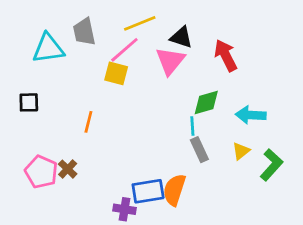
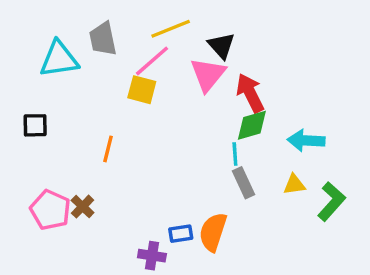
black triangle: (181, 37) -> (221, 46), turned 30
red arrow: (226, 55) -> (250, 93), moved
yellow triangle: (241, 151) -> (294, 185), turned 30
blue rectangle: (148, 191) -> (181, 234), size x0.6

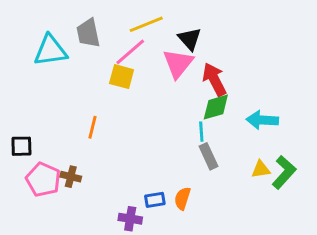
black square: (35, 125) -> (21, 146), moved
yellow triangle: (294, 185) -> (261, 169), moved
brown cross: (83, 207) -> (71, 177), turned -30
orange semicircle: (213, 232) -> (182, 198), size x0.7

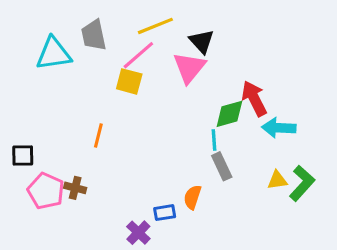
red arrow: (214, 79) -> (254, 98), moved
orange semicircle: (182, 198) -> (192, 197), moved
purple cross: (130, 219) -> (138, 233), turned 35

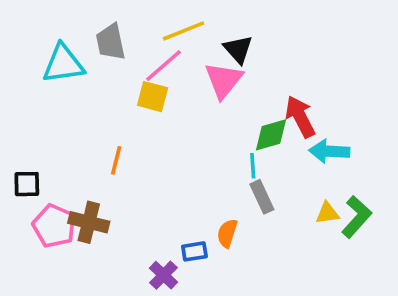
brown cross: (75, 188) -> (89, 222), size x1.5

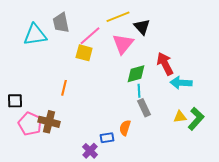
yellow line: (184, 31) -> (118, 17), moved
black triangle: (238, 49) -> (142, 27), moved
green diamond: (271, 135) -> (136, 74), moved

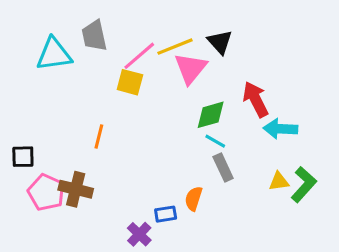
yellow line: (118, 17) -> (175, 47), moved
cyan line: (139, 91) -> (215, 141), turned -56

